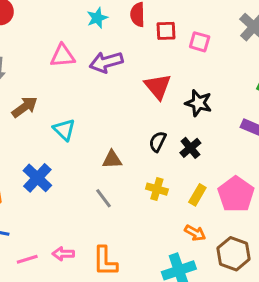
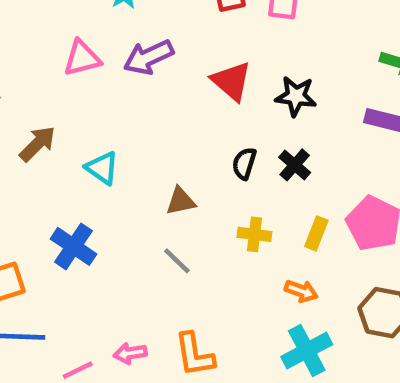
orange arrow: (195, 233) -> (301, 291), moved

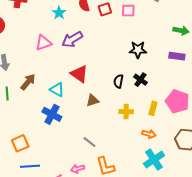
red triangle: (231, 81) -> (79, 74), moved
blue cross: (74, 246) -> (52, 114), moved
gray line: (177, 261) -> (90, 142), moved

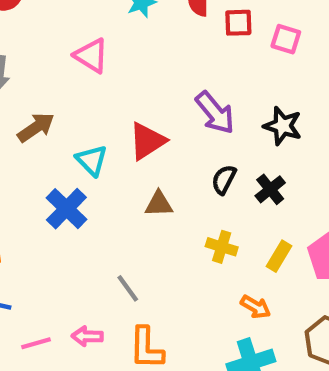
purple arrow: (72, 39) -> (215, 113), moved, turned -115
pink triangle: (43, 43) -> (91, 56), turned 36
red triangle: (79, 74) -> (147, 141), turned 36

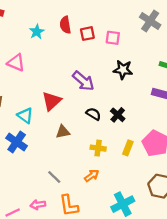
black star: (283, 126) -> (123, 70), moved
black semicircle: (224, 180) -> (93, 114), turned 104
orange arrow: (256, 307) -> (92, 176), moved, turned -56

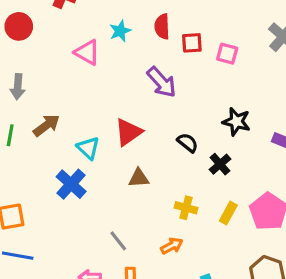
pink triangle: (16, 63) -> (87, 52), moved
black star: (123, 70) -> (236, 122), moved
purple arrow: (83, 81) -> (162, 82), moved
black semicircle: (93, 114) -> (188, 143), moved

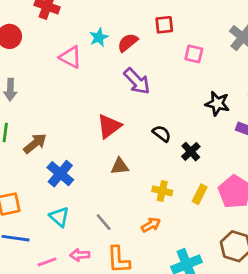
red semicircle: (162, 26) -> (128, 43), moved, turned 55
red square: (192, 43) -> (164, 25), moved
black star: (236, 122) -> (217, 104), moved
brown arrow: (46, 125) -> (35, 143), moved
cyan triangle: (88, 148) -> (59, 217), moved

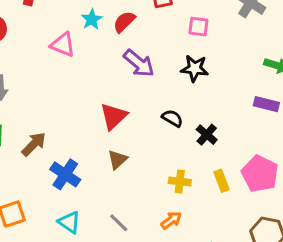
black star: (217, 104) -> (195, 68), moved
brown triangle: (120, 166) -> (118, 159), moved, turned -30
yellow rectangle: (200, 194) -> (221, 181), turned -42

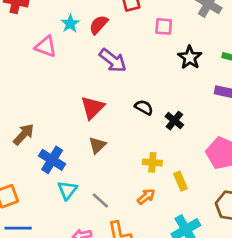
black star: (195, 68) -> (190, 57), moved, turned 30
yellow rectangle: (221, 181) -> (180, 181), moved
cyan triangle: (69, 222) -> (67, 190), moved, turned 35

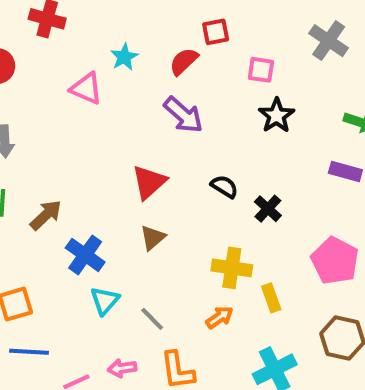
red semicircle: (99, 25) -> (184, 61), moved
black star: (190, 57) -> (276, 116), moved
yellow cross: (152, 162) -> (232, 268), size x1.4

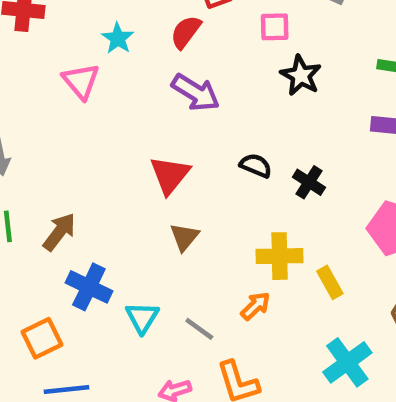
pink triangle: (86, 88) -> (81, 81), turned 36
blue cross: (85, 255) -> (89, 287), moved
orange arrow: (220, 317) -> (255, 306), moved

